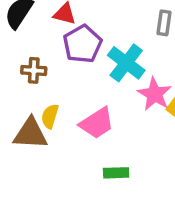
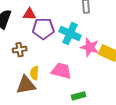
purple pentagon: (82, 44) -> (43, 29), turned -30
pink trapezoid: (97, 123) -> (61, 71), turned -120

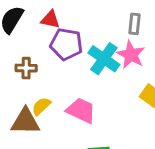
pink star: (90, 47) -> (131, 55), moved
yellow semicircle: (34, 73) -> (41, 106), turned 32

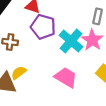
pink trapezoid: (81, 110) -> (66, 77), moved

